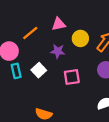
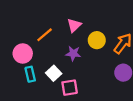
pink triangle: (59, 24) -> (74, 25), turned -32
pink square: (72, 77) -> (70, 88), moved

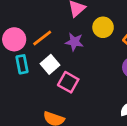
orange line: (45, 35) -> (42, 38), moved
pink square: (70, 88) -> (68, 82), turned 36

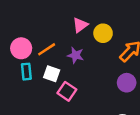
yellow circle: (103, 27) -> (103, 33), moved
white square: (50, 64) -> (52, 74), turned -35

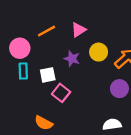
yellow circle: (103, 33) -> (99, 52), moved
orange line: (47, 49) -> (46, 31), moved
white square: (52, 74) -> (48, 75), turned -35

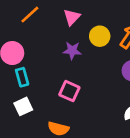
orange line: (46, 31) -> (30, 15), moved
white square: (48, 75) -> (23, 106), moved

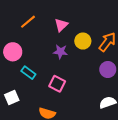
cyan rectangle: (22, 77) -> (28, 73), moved, turned -40
white square: (23, 106) -> (12, 98), moved

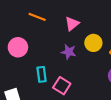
orange line: (28, 22) -> (37, 17), turned 56
cyan rectangle: (28, 73) -> (42, 74), moved, turned 40

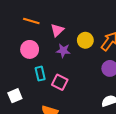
pink triangle: (72, 24) -> (57, 30), moved
pink circle: (18, 47) -> (30, 49), moved

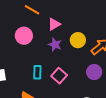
cyan rectangle: (40, 74) -> (37, 72), moved
pink square: (60, 82) -> (59, 76), moved

